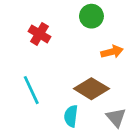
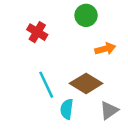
cyan line: (31, 90) -> (46, 85), moved
gray triangle: (116, 117) -> (109, 110), turned 36

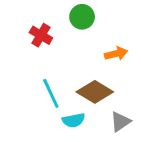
green circle: (86, 15) -> (82, 17), moved
cyan semicircle: (67, 109) -> (74, 120), turned -108

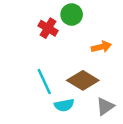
red cross: (41, 35) -> (48, 28), moved

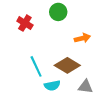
red cross: (48, 28) -> (25, 23), moved
gray triangle: (105, 106) -> (85, 87), turned 42

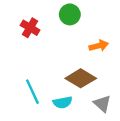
cyan line: (36, 66) -> (32, 92), moved
gray triangle: (85, 87) -> (102, 104), turned 35

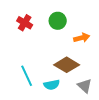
green circle: (70, 14) -> (58, 21), moved

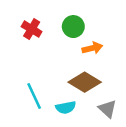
orange arrow: (82, 38) -> (92, 48), moved

